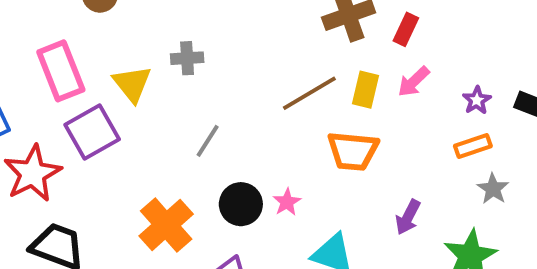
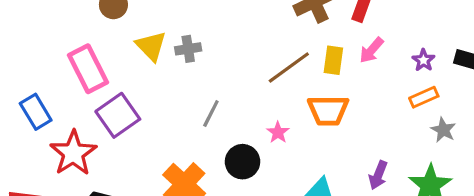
yellow triangle: (132, 84) -> (151, 46), moved
pink star: (287, 202) -> (278, 132), moved
purple arrow: (408, 217) -> (378, 175), moved

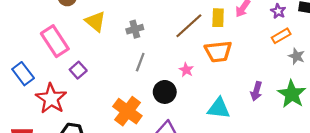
gray cross: (188, 49) -> (135, 29), moved
purple square: (118, 115) -> (78, 70), size x0.6

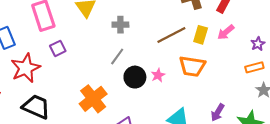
black circle: (165, 92) -> (135, 77), moved

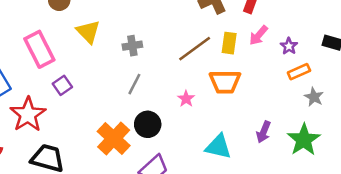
purple star: (258, 44) -> (289, 46), moved
black circle: (135, 77) -> (148, 124), moved

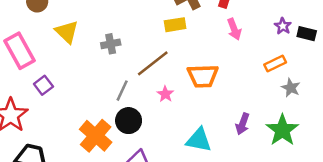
pink arrow: (259, 35) -> (234, 29), turned -60
yellow rectangle: (229, 43) -> (175, 25), moved, turned 75
purple star: (289, 46) -> (283, 26), moved
brown line: (195, 49) -> (153, 63), moved
gray line: (134, 84) -> (122, 91), moved

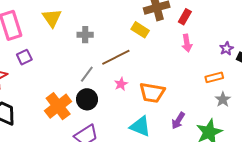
yellow rectangle: (175, 25) -> (140, 30), turned 30
orange trapezoid: (203, 76) -> (152, 93), moved

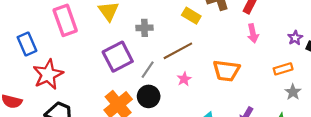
yellow rectangle: (140, 30) -> (191, 16), moved
purple square: (24, 57) -> (118, 57), moved, size x1.8
orange trapezoid: (152, 93) -> (226, 71), moved

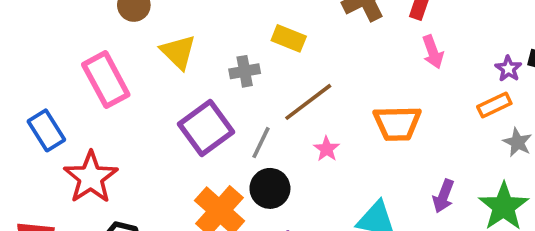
yellow rectangle: (191, 16) -> (289, 38), moved
purple star: (295, 38) -> (508, 69), moved

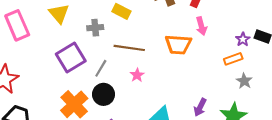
brown line: (308, 102) -> (129, 48), turned 40
orange trapezoid: (397, 123) -> (178, 45), moved

